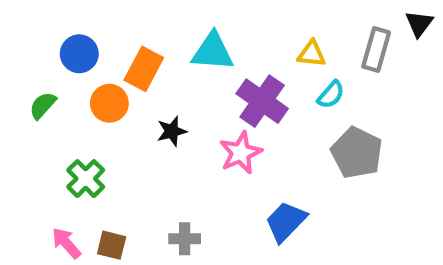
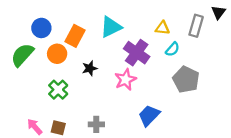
cyan triangle: (213, 52) -> (111, 27), turned -30
green semicircle: (43, 105) -> (22, 55), size x1.6
green cross: (86, 179) -> (58, 90), moved

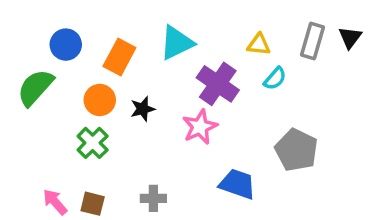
black triangle: (218, 12) -> (350, 37), moved
orange circle: (57, 54) -> (100, 100), moved
gray pentagon: (186, 80) -> (296, 150), moved
blue trapezoid: (149, 115) -> (237, 184), turned 65

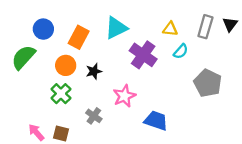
pink star: (200, 127) -> (124, 96), moved
gray pentagon: (296, 150) -> (208, 83), moved
gray cross: (153, 198) -> (94, 116), moved, turned 35

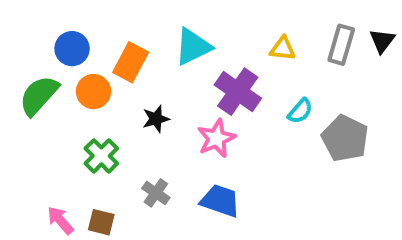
cyan semicircle: (181, 51) -> (300, 111), moved
orange circle: (66, 65) -> (93, 92), moved
pink star: (124, 96) -> (216, 138), moved
blue trapezoid: (156, 121) -> (220, 201), moved

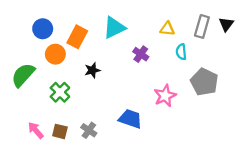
purple cross: (238, 92) -> (141, 54), size x0.6
green semicircle: (39, 95) -> (23, 75), moved
cyan semicircle: (300, 111) -> (181, 52), moved, turned 133
pink star: (216, 138) -> (165, 96), moved
gray cross: (156, 193) -> (89, 130), moved

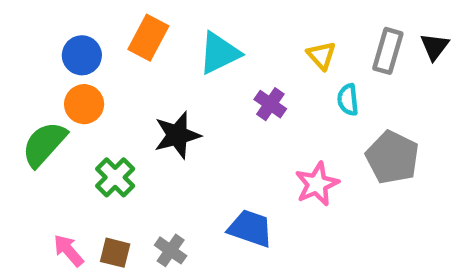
yellow triangle: (167, 29) -> (321, 55), turned 42
orange rectangle: (77, 37) -> (148, 38), moved
orange circle: (55, 54) -> (84, 104), moved
black star: (92, 70) -> (177, 135), size x1.5

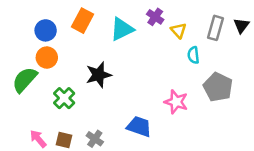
purple cross: (270, 104) -> (155, 17), moved
pink star: (317, 184) -> (176, 102), turned -30

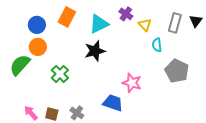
black star: (99, 75) -> (95, 51), moved
green cross: (64, 98) -> (60, 74), moved
pink star: (176, 102) -> (132, 83), moved

